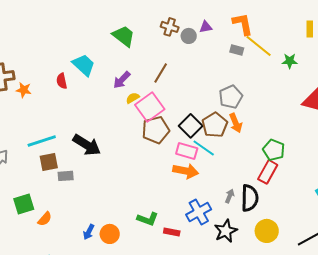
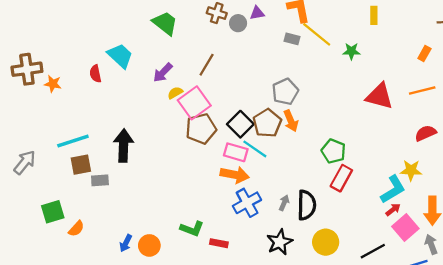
black arrow: (87, 145) -> (124, 146), turned -120
red rectangle: (268, 172) -> (341, 178), moved
blue cross: (199, 212) -> (247, 203), moved

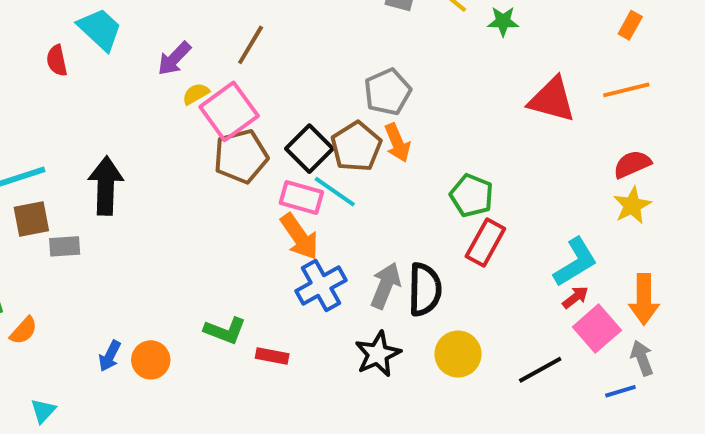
yellow star: (411, 170) -> (632, 205), moved, turned -30
orange arrow: (235, 175) -> (299, 237), turned 44
gray arrow: (284, 203) -> (386, 286), size x1.6

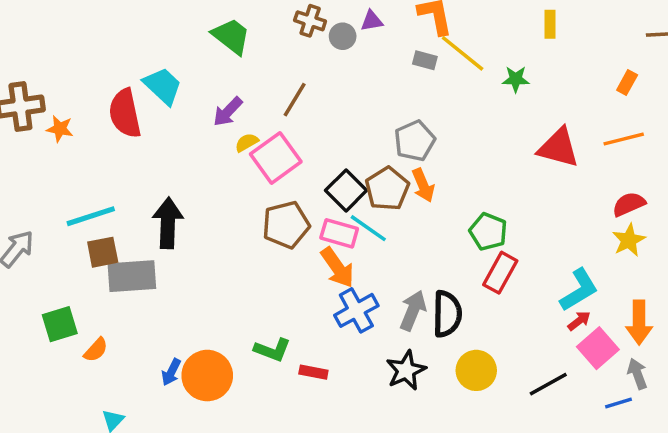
red semicircle: (57, 61) -> (125, 113), size x1.8
brown pentagon: (241, 156) -> (286, 225), moved
gray rectangle: (65, 246) -> (132, 276), size x1.8
orange circle: (151, 360) -> (207, 376), size x1.5

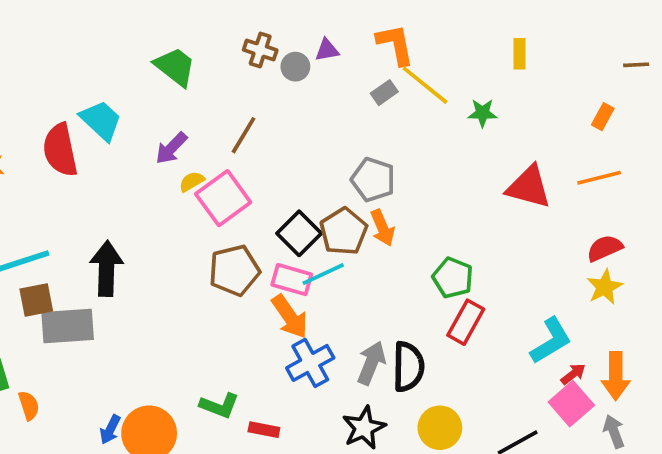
gray rectangle: (425, 60) -> (384, 93), turned -50
gray pentagon: (415, 141) -> (373, 180), turned -30
cyan line: (368, 228) -> (323, 274), turned -60
red arrow: (579, 321) -> (573, 374), moved
orange semicircle: (96, 350) -> (29, 406), turned -60

